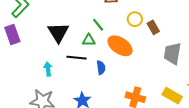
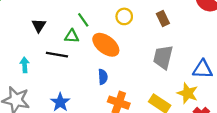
brown rectangle: (153, 27) -> (163, 19), moved
black triangle: (58, 32) -> (39, 25), size x0.6
blue semicircle: (101, 68) -> (103, 77), moved

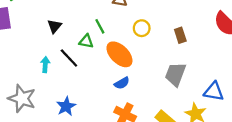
black line: (57, 55) -> (69, 58), turned 30
cyan arrow: (25, 65) -> (45, 65), moved
blue semicircle: (103, 77) -> (122, 83), moved, turned 56

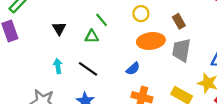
brown rectangle: (180, 35) -> (179, 21), moved
orange ellipse: (119, 54) -> (151, 41), moved, turned -40
black line: (69, 58) -> (88, 69), moved

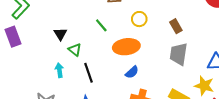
green triangle: (92, 36) -> (75, 50), moved, turned 40
orange ellipse: (151, 41) -> (126, 47), moved
black line: (88, 69) -> (89, 73), turned 36

